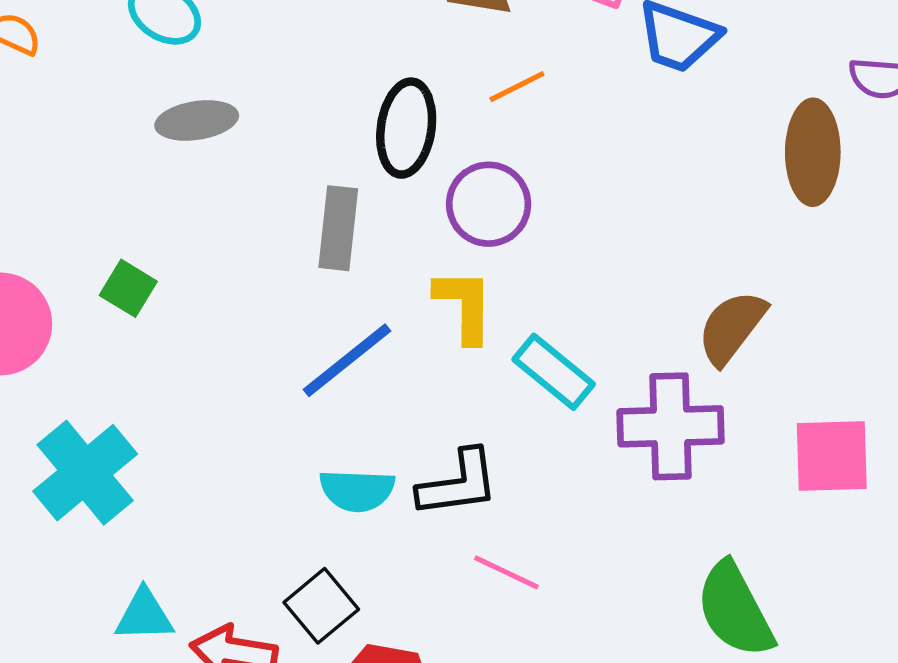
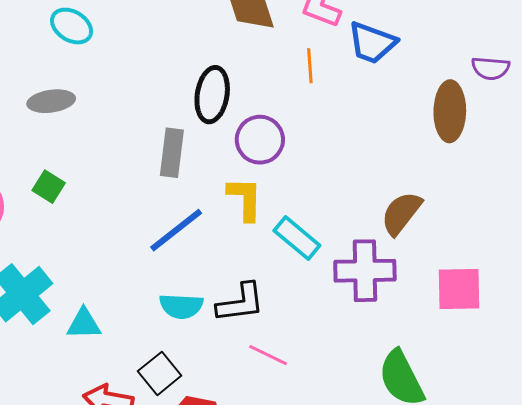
orange line: (517, 87) -> (310, 66), moved, turned -68
gray ellipse: (197, 120) -> (51, 101), moved
cyan triangle: (144, 615) -> (84, 324), moved

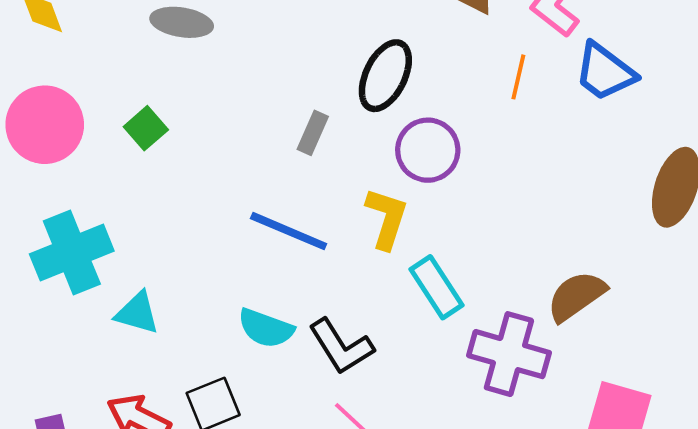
gray rectangle: (172, 153) -> (313, 133), size x0.7
blue line: (176, 230) -> (289, 231), turned 44
black L-shape: (240, 303) -> (341, 347), turned 48

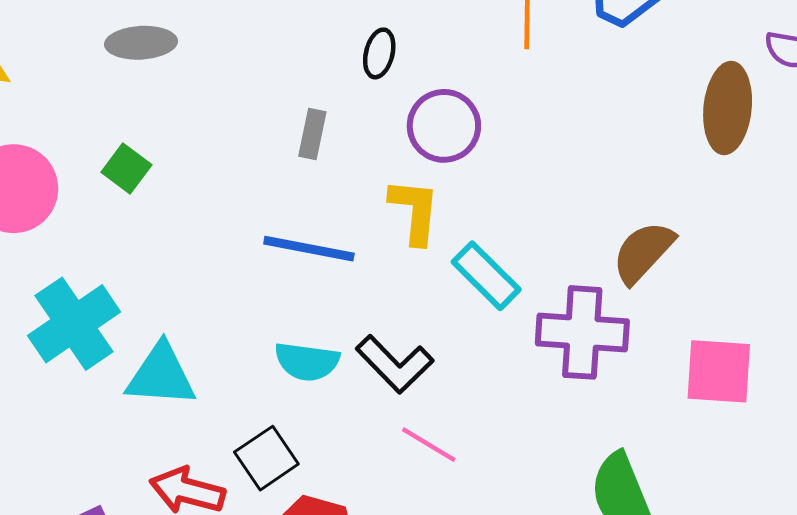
black ellipse: (385, 76) -> (379, 53), size x0.6
cyan triangle: (137, 313) -> (161, 375), size x1.4

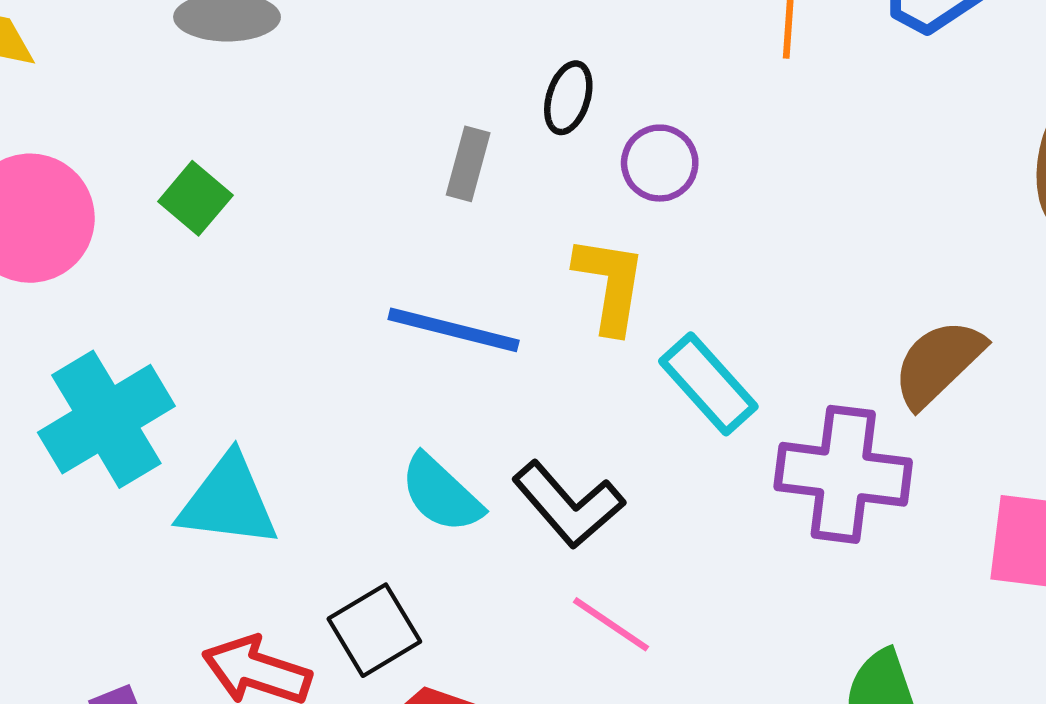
black ellipse: (379, 53) -> (568, 98), moved
purple circle: (444, 126) -> (660, 163), size x0.7
cyan semicircle: (307, 362) -> (441, 494), turned 32

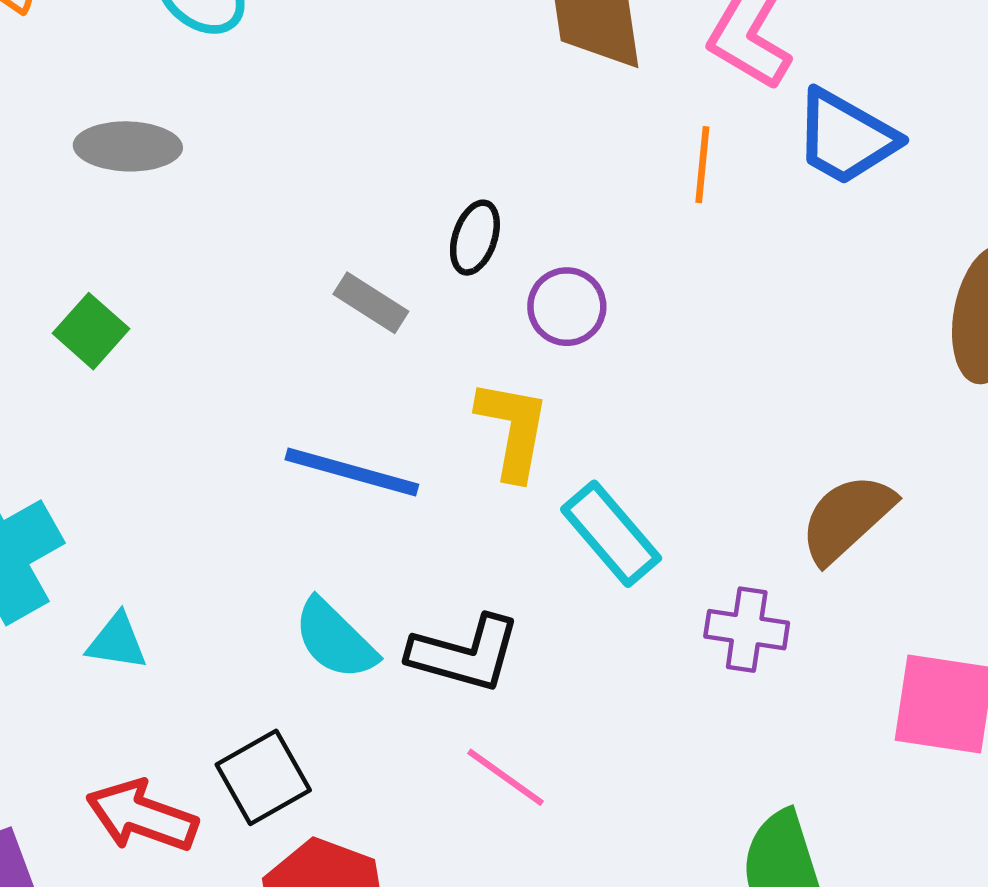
gray rectangle: (468, 164) -> (371, 303), turned -74
purple cross: (843, 474) -> (747, 630), size x0.6
cyan triangle: (228, 501) -> (117, 642), size x0.6
black L-shape: (568, 504) -> (465, 654), turned -35

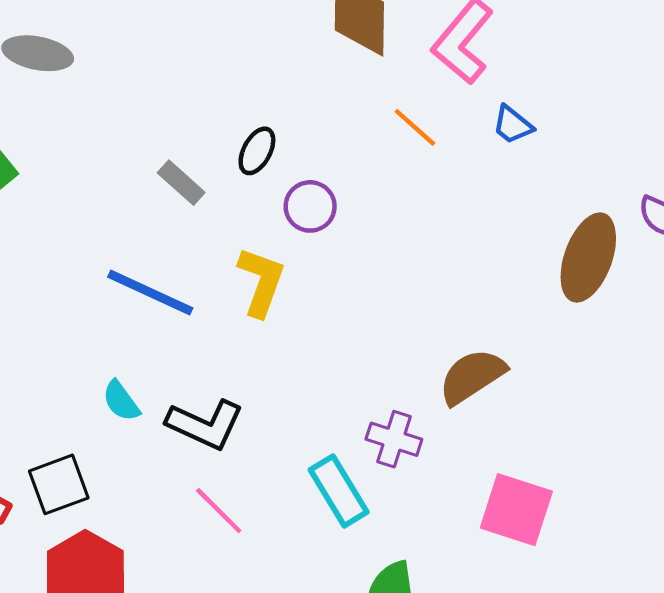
blue trapezoid: (846, 137) -> (513, 125), size x0.6
orange line: (702, 165) -> (415, 127), turned -63
cyan rectangle: (611, 534) -> (339, 491), moved
cyan semicircle: (335, 639) -> (121, 401), size x0.7

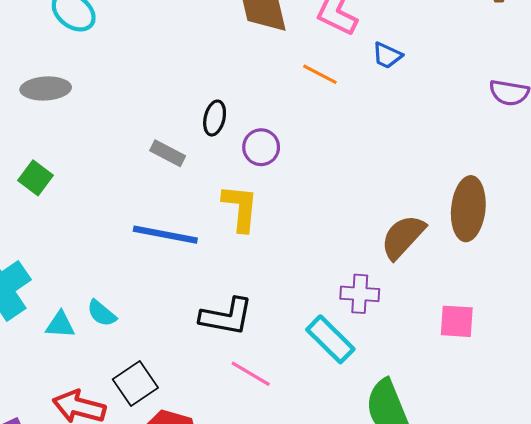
brown ellipse: (588, 257) -> (468, 209), moved
cyan semicircle: (121, 401) -> (102, 313), moved
pink square: (516, 510) -> (457, 321), size x0.7

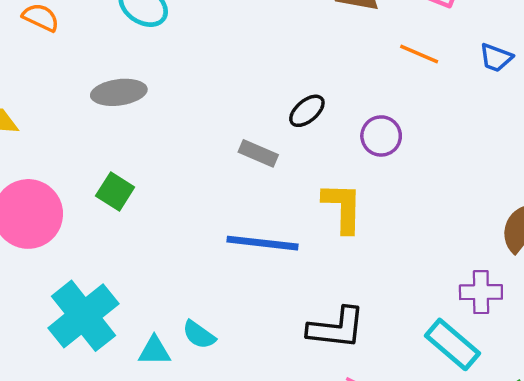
blue trapezoid: (387, 55) -> (496, 58), moved
black ellipse: (215, 118) -> (307, 111), turned 40
purple circle: (261, 147) -> (381, 136), moved

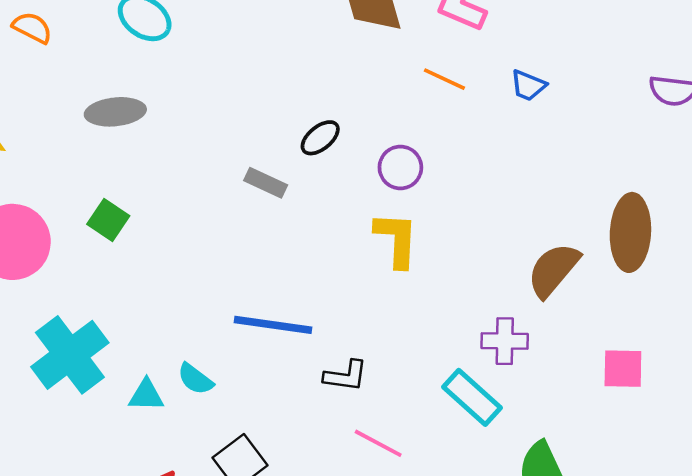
yellow L-shape: (343, 207) -> (396, 239), moved
blue line: (262, 243) -> (273, 325), moved
black L-shape: (336, 328) -> (346, 376), size x0.7

